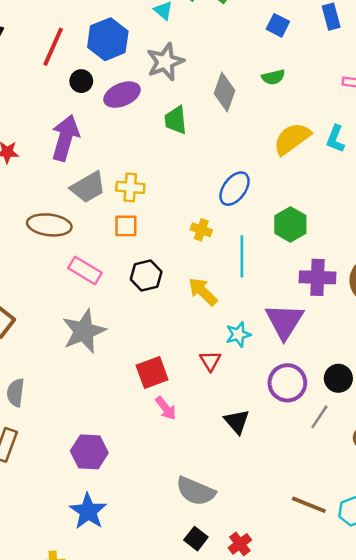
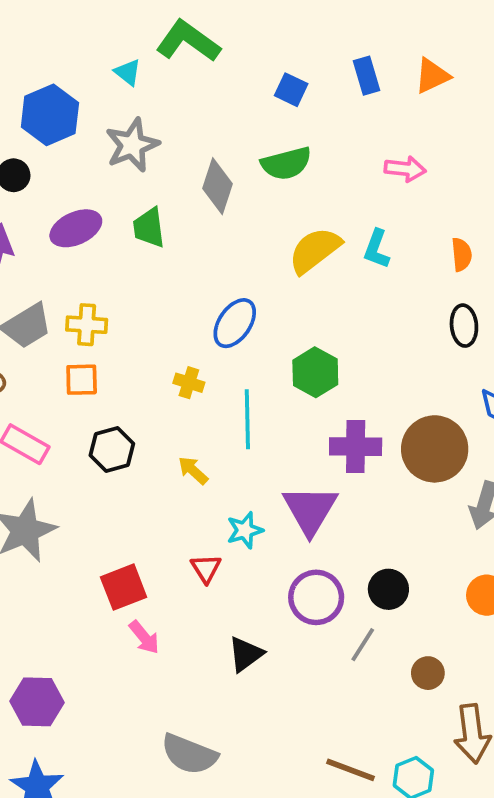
green semicircle: (273, 77) -> (286, 163), size x1.5
purple ellipse: (122, 95) -> (76, 228), moved
yellow arrow: (203, 292) -> (193, 470), size x0.7
black triangle: (237, 422) -> (246, 654), turned 36

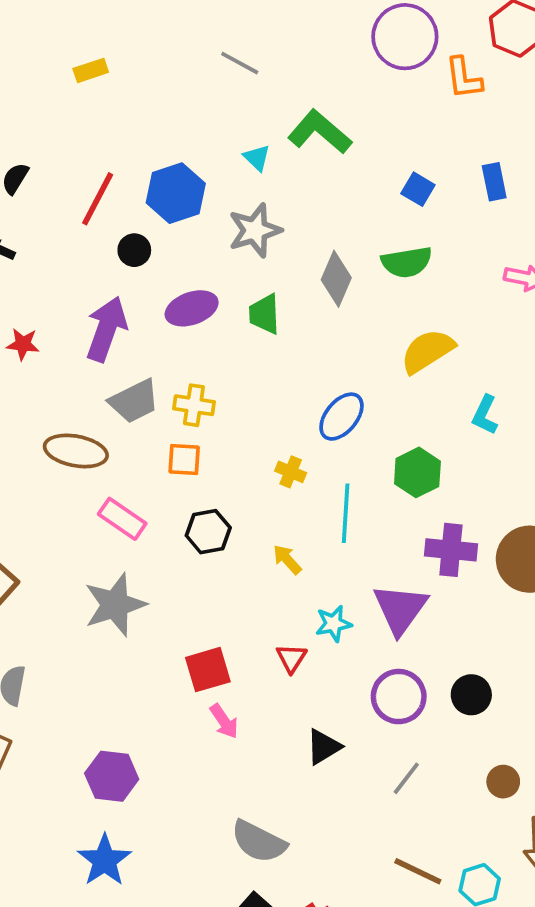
cyan L-shape: (377, 249) -> (485, 415), moved
gray line: (363, 645) -> (406, 778), moved

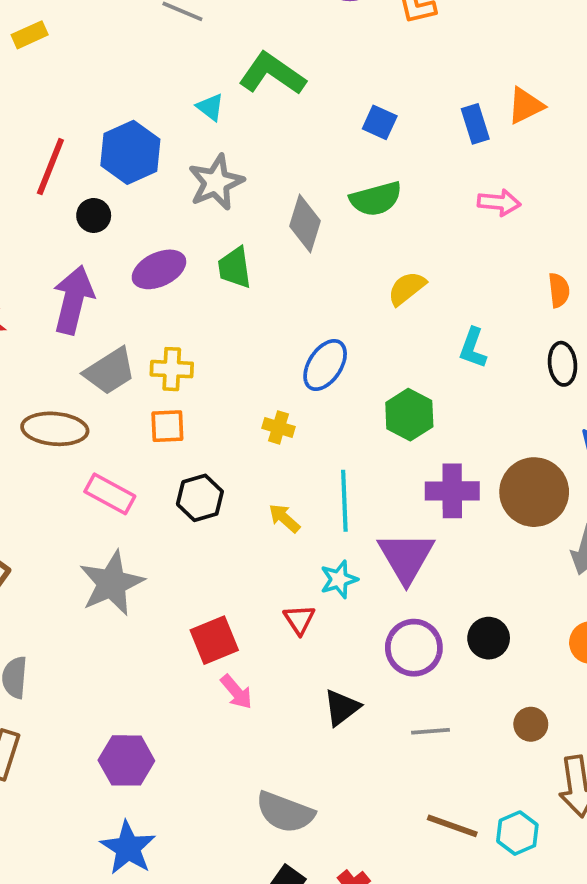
blue rectangle: (494, 182) -> (475, 124), moved
yellow semicircle: (427, 351) -> (407, 288), size x0.7
cyan line: (346, 513) -> (344, 501), moved
gray line: (406, 778) -> (430, 731), turned 54

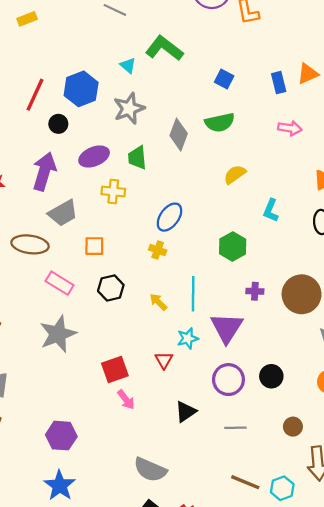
blue ellipse: (325, 365) -> (169, 217), moved
yellow cross: (172, 369) -> (113, 192), moved
purple cross: (452, 491) -> (255, 291), size x0.6

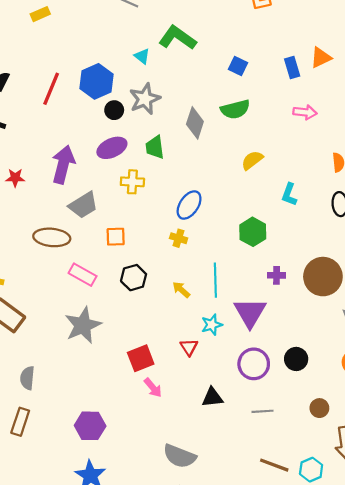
black circle: (58, 124) -> (114, 110), moved
black triangle: (186, 412) -> (212, 397), turned 30

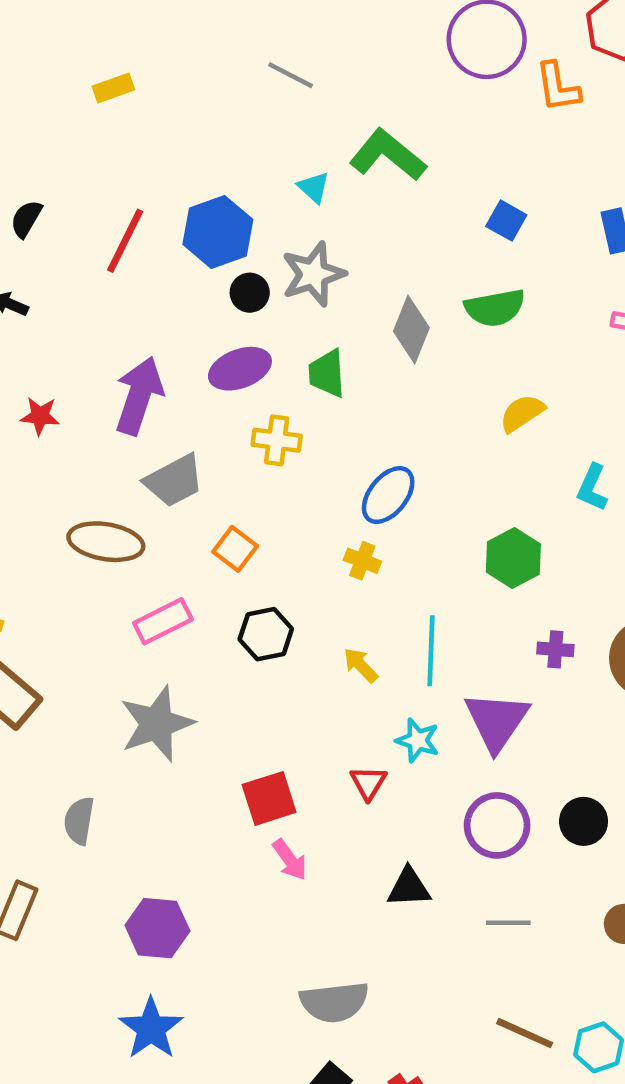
orange square: (116, 237) -> (235, 549), turned 35
pink rectangle: (83, 275) -> (163, 621), turned -60
cyan star: (212, 325) -> (417, 740), turned 30
gray semicircle: (27, 378) -> (79, 821), moved
gray semicircle: (180, 456) -> (334, 1002), turned -32

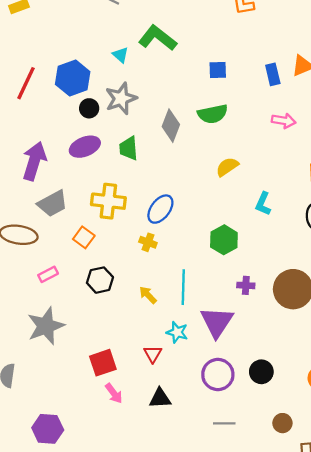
blue square: (506, 221) -> (218, 70), turned -30
yellow cross: (277, 440) -> (108, 201), moved, size x1.4
pink rectangle: (163, 621) -> (48, 274), size x0.7
black triangle: (409, 887) -> (160, 398), moved

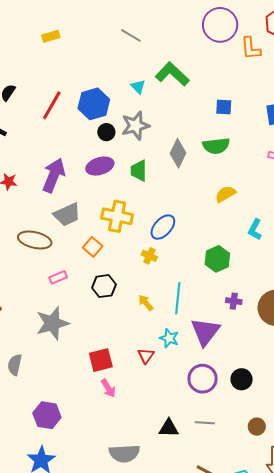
black triangle: (160, 398) -> (169, 428), moved

